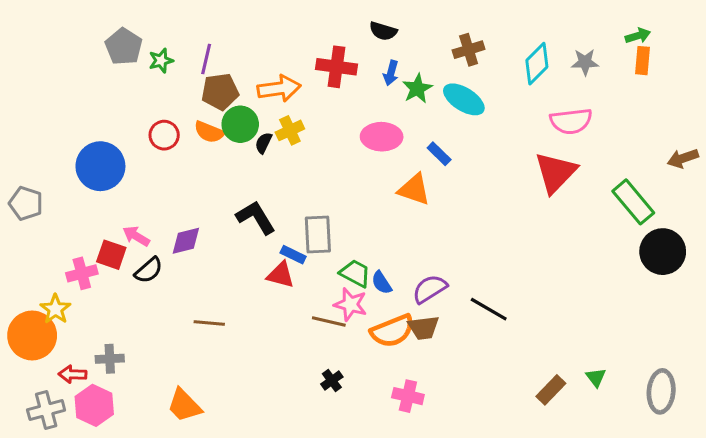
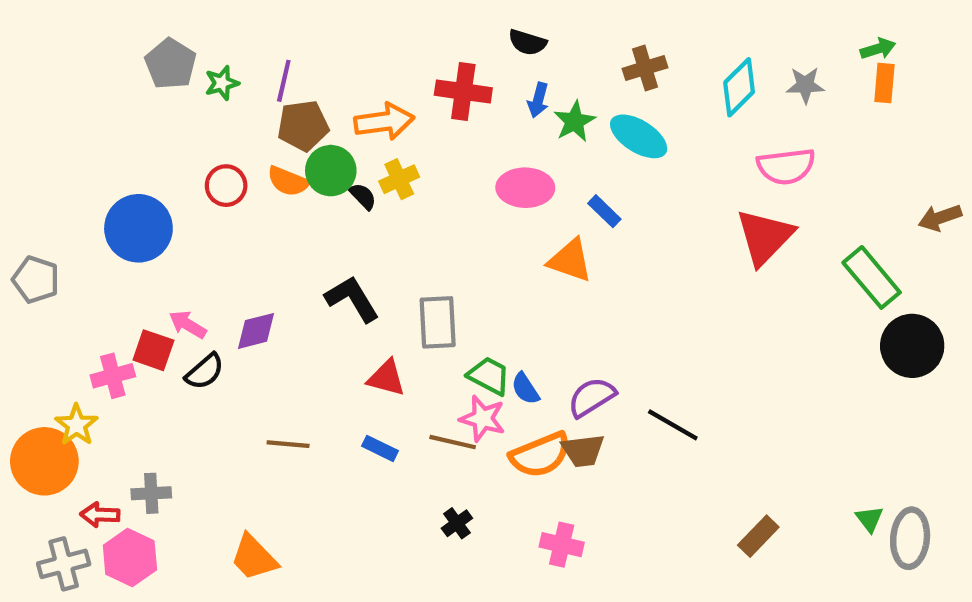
black semicircle: (264, 143) -> (363, 196), turned 110
blue rectangle: (293, 255) -> (380, 448), moved
green triangle: (596, 377) -> (869, 519), moved

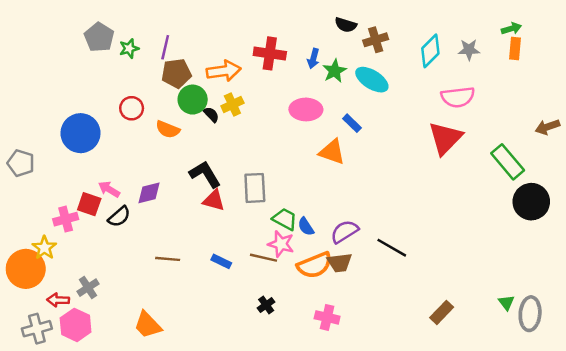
black semicircle: (527, 42) -> (346, 25), moved
orange semicircle: (288, 181) -> (168, 129), moved
red triangle: (386, 378) -> (214, 200), moved
gray cross: (151, 493) -> (88, 288), turned -30

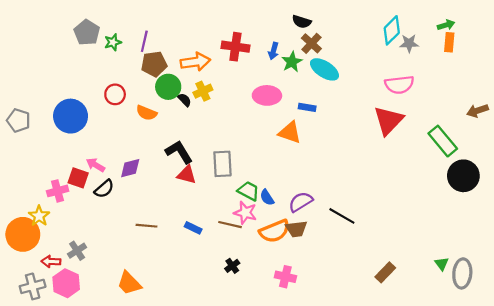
brown cross: (376, 40) -> (311, 43), moved, turned -30
cyan diamond: (430, 51) -> (392, 30), moved
blue rectangle: (352, 123) -> (307, 107), turned -35
gray pentagon: (21, 163) -> (18, 120), moved

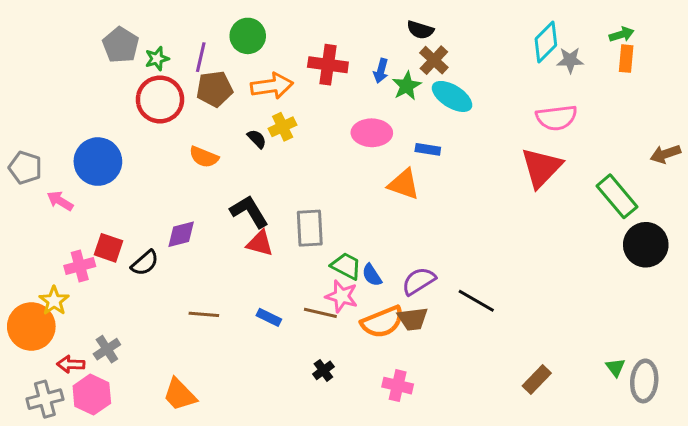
green circle: (168, 87) -> (248, 36), moved
red circle: (115, 94) -> (160, 99), moved, size x1.6
pink arrow: (95, 165) -> (60, 201), moved

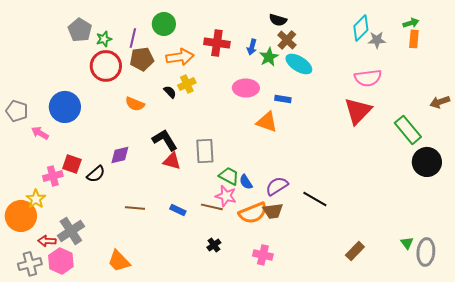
gray cross: (107, 349) -> (71, 231), size x1.5

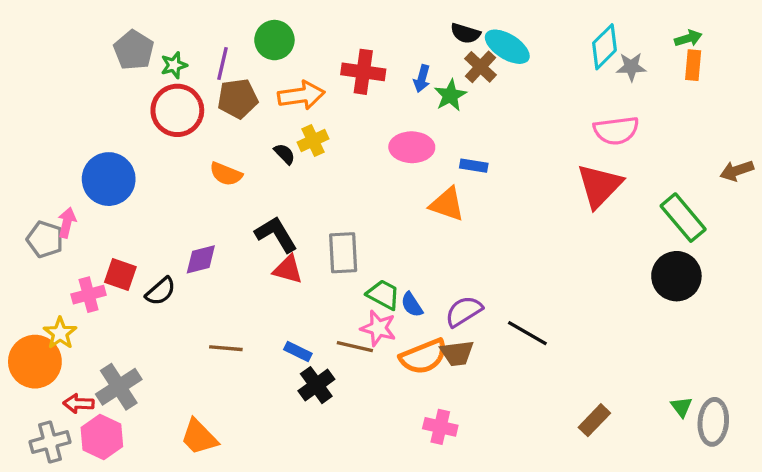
cyan ellipse: (299, 64) -> (507, 47), moved
gray pentagon: (17, 111) -> (45, 239), moved
pink arrow: (40, 133) -> (67, 223), turned 72
black circle: (427, 162) -> (676, 276), moved
black cross: (214, 245) -> (316, 385), moved, size x1.5

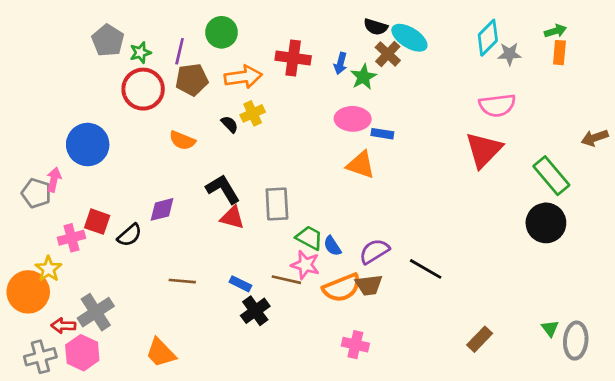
pink ellipse: (412, 147) -> (353, 119), moved

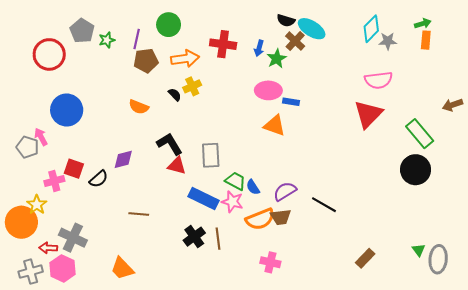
red circle: (143, 89) -> (49, 54), moved
pink arrow: (54, 180) -> (41, 137), turned -42
brown line: (286, 280) -> (218, 239), moved, turned 70
blue rectangle: (240, 284) -> (204, 199), moved, size x1.8
gray cross: (96, 312) -> (73, 238), turned -32

